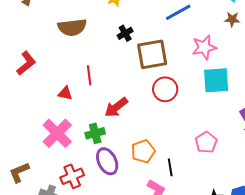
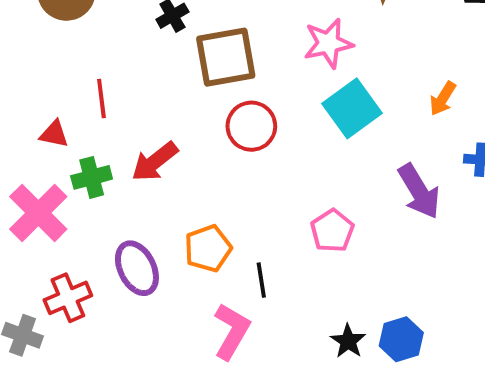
cyan square: (216, 80) -> (352, 108), turned -32
green cross: (95, 133) -> (92, 177), moved

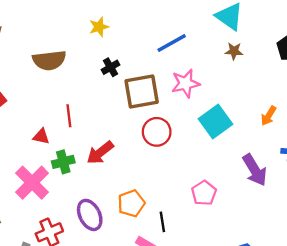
pink star: (328, 43) -> (185, 83), moved

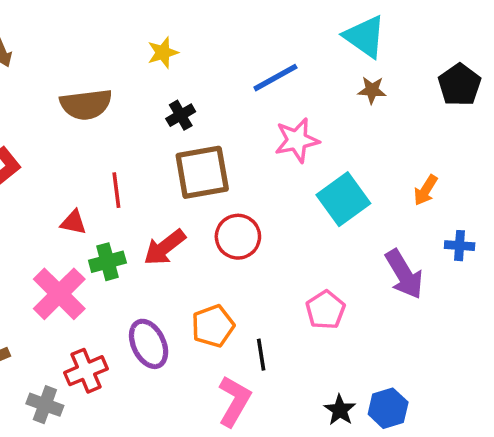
brown square: (142, 91) -> (202, 172), moved
red circle: (157, 132) -> (238, 237), moved

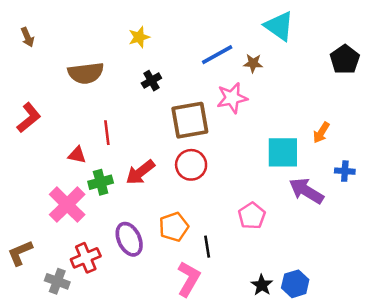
brown star: (372, 90) -> (253, 63), moved
brown square: (202, 172) -> (190, 120), moved
cyan square: (343, 199) -> (283, 152), moved, turned 36
purple arrow: (404, 274) -> (306, 191), turned 152

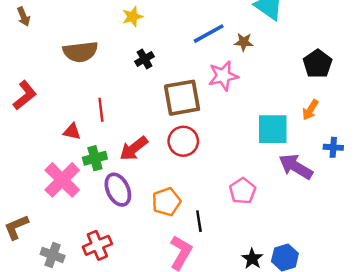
black pentagon: (345, 59) -> (318, 64), moved
purple ellipse: (129, 239) -> (118, 190), moved
red cross: (86, 258) -> (97, 245), moved

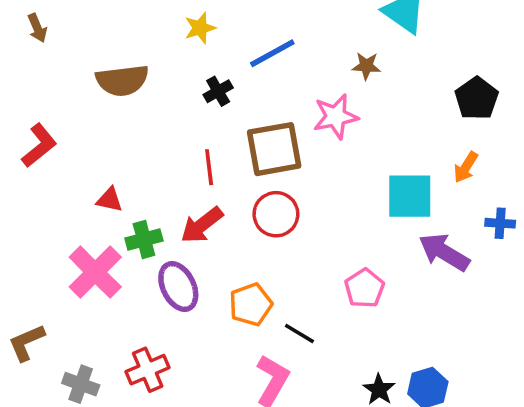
blue line: (209, 34) -> (272, 53), moved
red line: (101, 110) -> (209, 167), moved
black line: (199, 221) -> (299, 334), turned -50

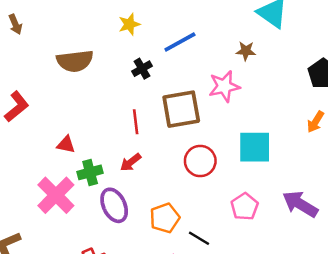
cyan square: (410, 196) -> (255, 147), moved
red circle: (276, 214) -> (200, 161), moved
red arrow: (202, 225) -> (131, 162), size x0.7
purple arrow: (444, 252) -> (300, 204), moved

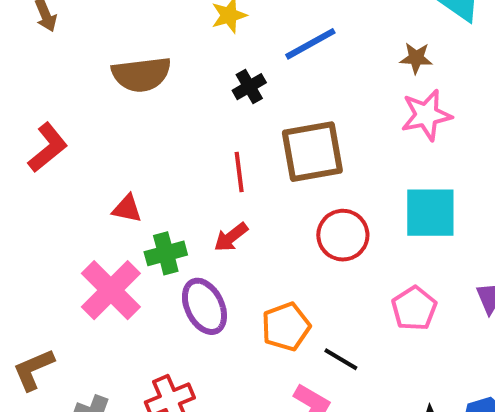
pink star: (224, 86) -> (426, 115), moved

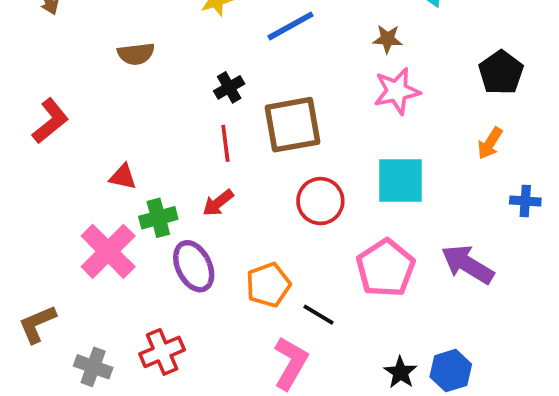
brown semicircle: (141, 74) -> (136, 54), size x0.7
black cross: (249, 87) -> (229, 87), moved
pink pentagon: (414, 308) -> (386, 268), size x1.4

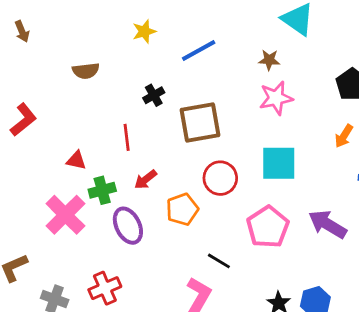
red line: (225, 143) -> (127, 137), moved
orange pentagon: (268, 285) -> (182, 209), moved

